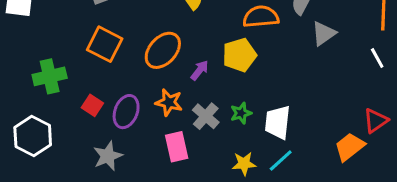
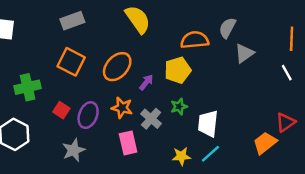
green star: (241, 113) -> (179, 107), moved

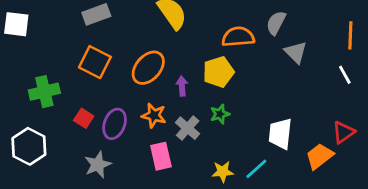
gray triangle: (244, 53) -> (296, 52), turned -40
purple arrow: (146, 82) -> (182, 86), turned -42
white trapezoid: (208, 124) -> (280, 134), moved

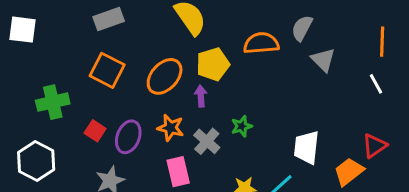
yellow pentagon: (218, 72) -> (213, 64), moved

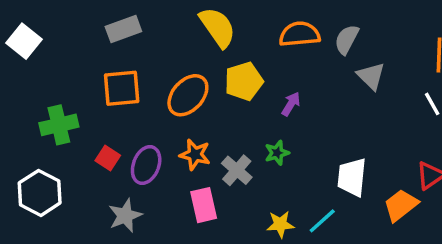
white square: (23, 30) -> (24, 41), turned 32
orange semicircle: (261, 43) -> (300, 34), moved
orange square: (107, 70) -> (122, 88), turned -32
purple arrow: (201, 96) -> (291, 104), moved, turned 35

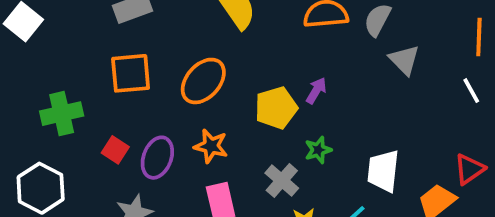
yellow pentagon: (244, 81) -> (276, 108), moved
green star: (277, 153) -> (318, 150), moved
gray cross: (237, 170) -> (282, 181), moved

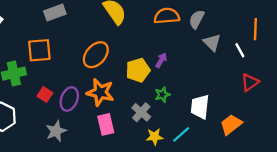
orange square: (131, 73) -> (39, 50), moved
white line: (471, 91) -> (240, 50), moved
orange star: (211, 146) -> (100, 92), size x1.4
red triangle: (469, 169) -> (250, 82), moved

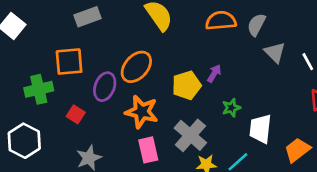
green star: (162, 95) -> (231, 108), moved
purple ellipse: (69, 99) -> (105, 87), moved
gray cross: (141, 112) -> (190, 135), size x1.4

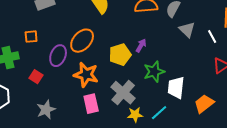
orange square: (69, 62) -> (31, 37), size x0.6
green star: (231, 108) -> (154, 72), size x1.5

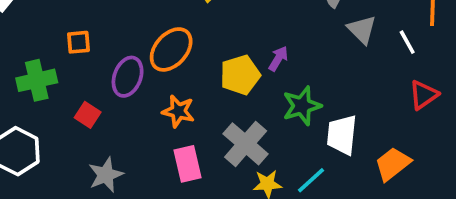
orange star: (86, 75) -> (178, 111), size x0.7

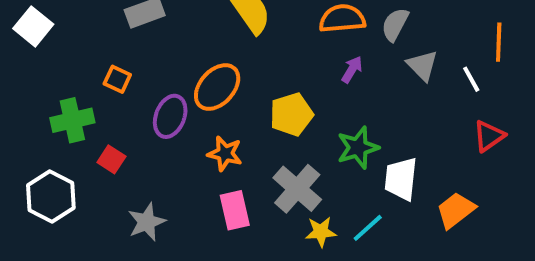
orange square: (78, 42) -> (117, 79), turned 30
purple arrow: (278, 59) -> (352, 69), moved
red square: (88, 115) -> (111, 159), moved

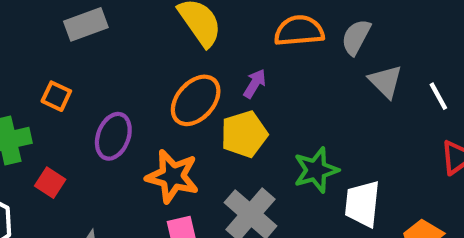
purple arrow: (352, 69) -> (255, 84), moved
orange ellipse: (217, 87) -> (196, 100), moved
orange star: (225, 154) -> (172, 176), size x1.4

